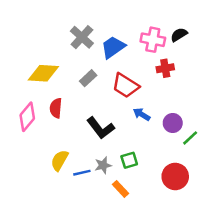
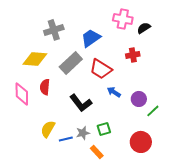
gray cross: (82, 37) -> (54, 30), moved, turned 30
pink cross: (153, 40) -> (123, 19), moved
gray rectangle: (88, 78) -> (71, 63), size x1.6
pink diamond: (27, 117) -> (22, 94), turned -40

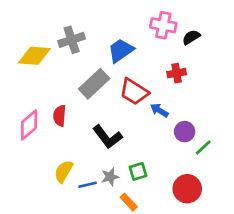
yellow diamond: (35, 59) -> (34, 56), moved
blue arrow: (114, 92) -> (159, 110), moved
pink diamond: (22, 94) -> (29, 125), turned 50

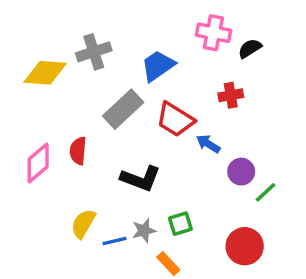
black L-shape: (107, 137) -> (141, 179), turned -32

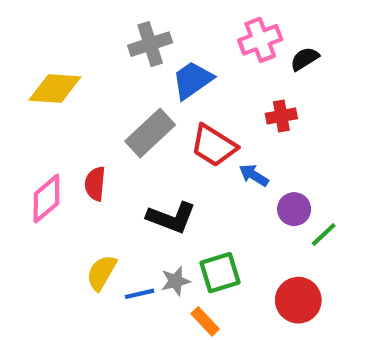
pink cross: (213, 33) -> (260, 40), turned -32
gray cross: (94, 52) -> (150, 44), moved
green square: (180, 224) -> (220, 273), size x1.4

